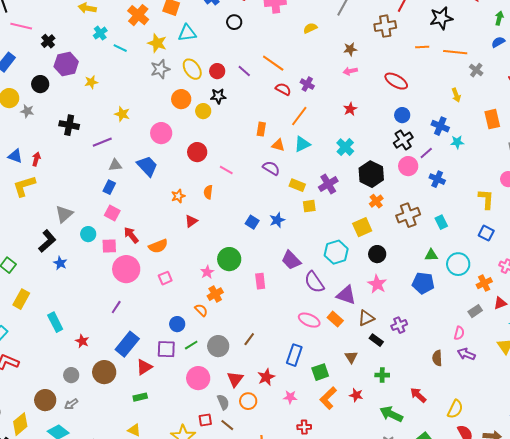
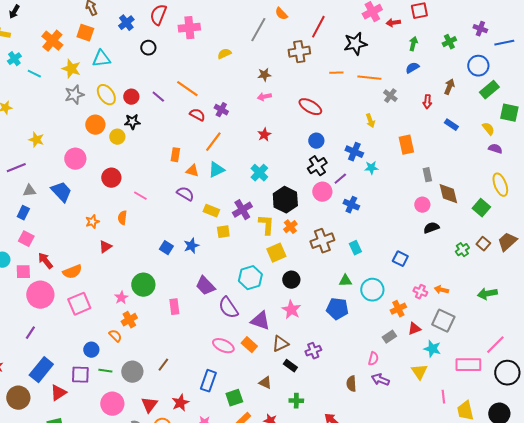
yellow L-shape: (486, 199) -> (266, 225), moved
pink square: (165, 278) -> (79, 304), size x1.6
green line: (191, 345) -> (105, 371), turned 40
brown triangle: (351, 357) -> (265, 383), turned -32

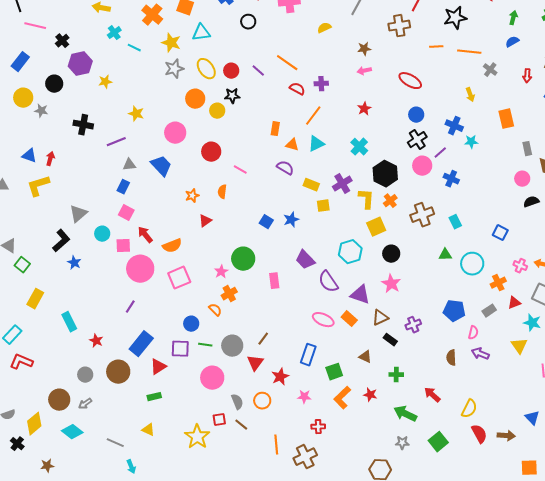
purple cross: (221, 110) -> (321, 84), turned -32
blue pentagon: (337, 309) -> (454, 311), moved
red triangle: (149, 405) -> (255, 363), moved

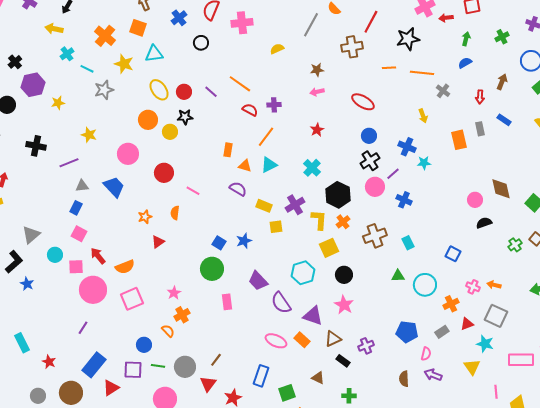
gray star: (174, 69) -> (104, 90), moved
gray rectangle: (527, 149) -> (480, 129), moved
green circle: (243, 259) -> (212, 269), moved

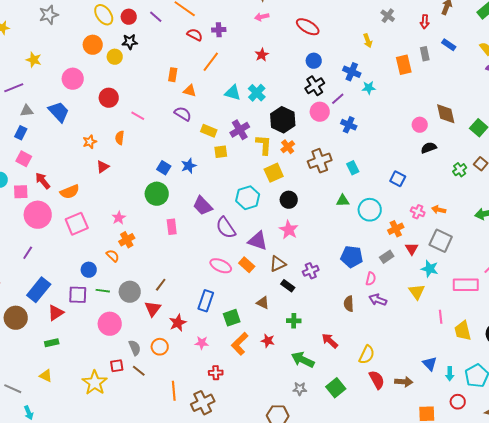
cyan triangle: (269, 165) -> (233, 93), moved, turned 42
red triangle: (467, 324) -> (412, 249), turned -40

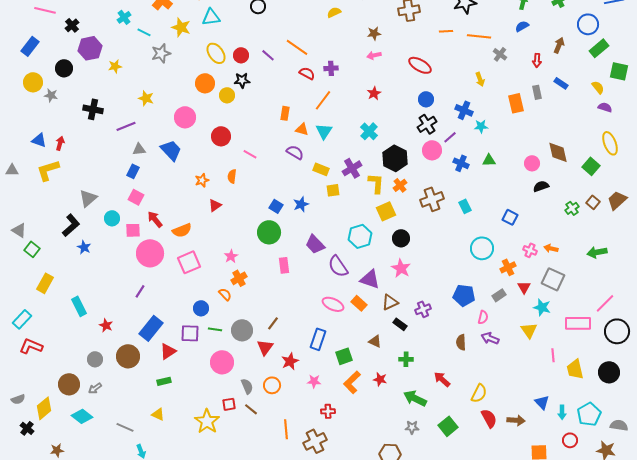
cyan triangle: (233, 93) -> (324, 131), moved, turned 48
green triangle: (343, 201) -> (489, 160), moved

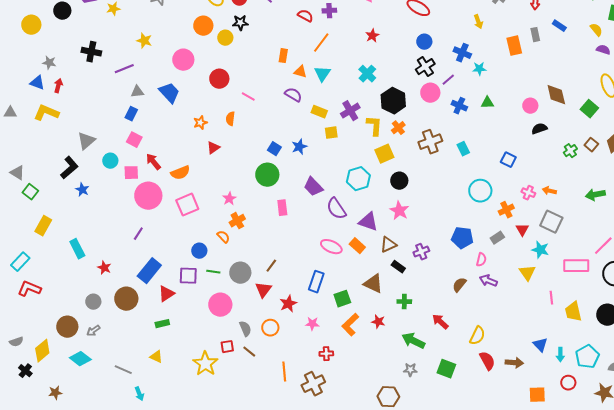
gray star: (51, 95) -> (49, 63), moved
yellow L-shape: (48, 170) -> (46, 113), turned 40
brown triangle: (375, 341) -> (373, 284), size x1.5
brown semicircle: (461, 342) -> (459, 285), turned 42
green square: (448, 426) -> (446, 369), turned -30

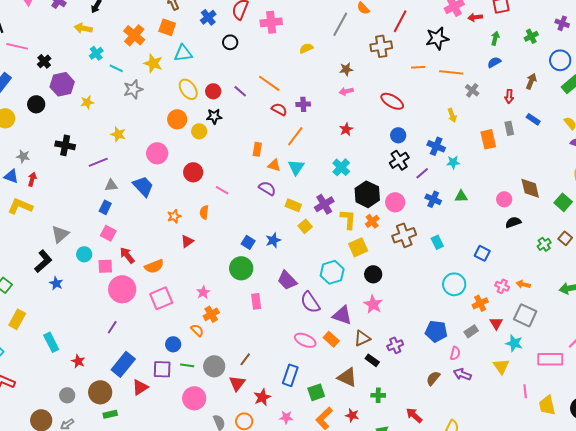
pink circle: (430, 93) -> (395, 202), moved
yellow square: (331, 133) -> (305, 226), turned -32
green rectangle: (162, 324) -> (110, 414), moved

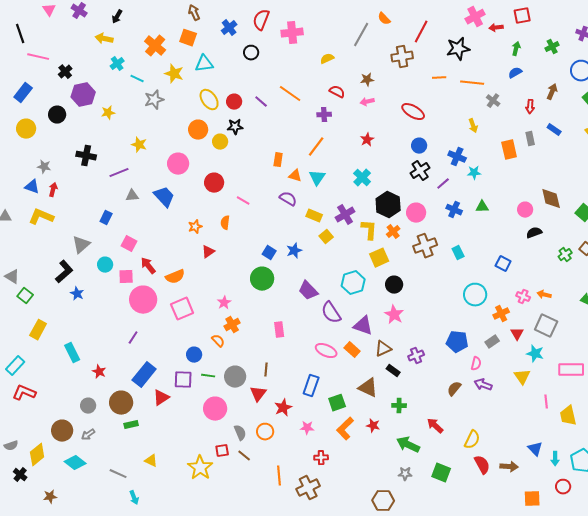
red semicircle: (279, 109) -> (337, 92), moved
blue rectangle: (105, 207) -> (106, 218), moved
pink rectangle: (256, 301) -> (279, 330), moved
brown line: (245, 359) -> (266, 370), turned -32

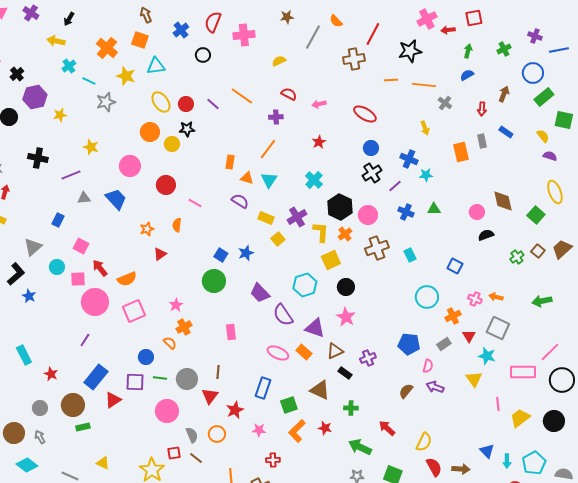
brown star: (367, 80) -> (287, 17), moved
yellow trapezoid: (568, 416) -> (520, 418), turned 65
gray arrow: (88, 435) -> (40, 437), turned 96

